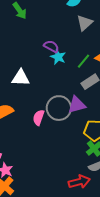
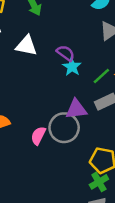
white triangle: (21, 78) -> (26, 46), moved
purple triangle: (77, 105) -> (76, 109), moved

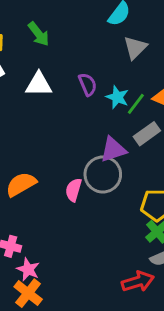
purple semicircle: (66, 53) -> (88, 84), turned 42
cyan star: (72, 67) -> (117, 97), moved

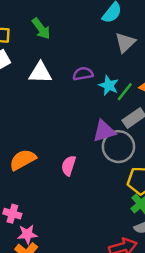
purple semicircle: (88, 84) -> (83, 74), turned -78
gray circle: (103, 174) -> (118, 147), moved
pink star: (28, 269) -> (27, 234), turned -30

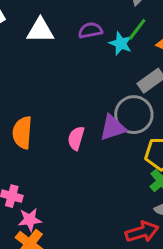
green line: (125, 92) -> (137, 29), moved
purple triangle: (104, 131) -> (113, 128), moved
orange semicircle: (23, 160) -> (22, 133), turned -56

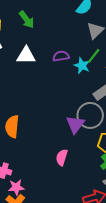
purple triangle: (113, 128) -> (75, 124), turned -36
pink semicircle: (76, 138) -> (62, 157), moved

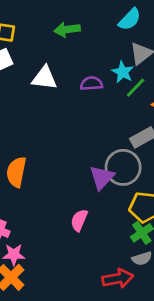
green arrow: (27, 20) -> (67, 30), moved, turned 114
cyan star: (82, 66) -> (123, 72), moved

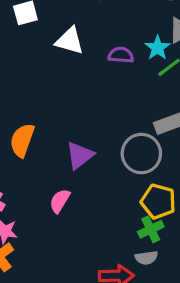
purple triangle: (102, 177) -> (80, 155), moved
pink semicircle: (79, 220) -> (60, 201), moved

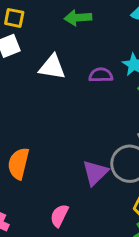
purple triangle: (80, 155) -> (95, 173), moved

